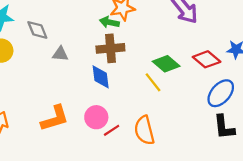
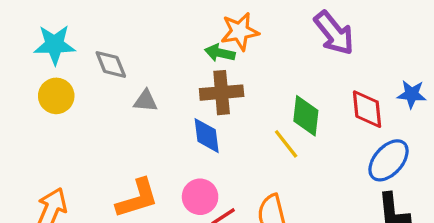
red diamond: (207, 59) -> (367, 109), turned 44
green diamond: (166, 64) -> (306, 116), turned 56

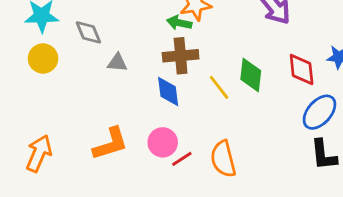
yellow line: (286, 144) -> (219, 87), moved

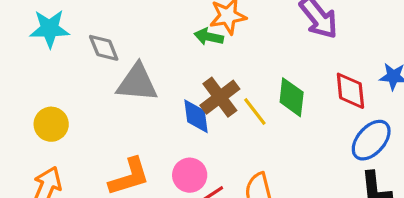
brown cross: (181, 56) -> (220, 97), moved, turned -32
yellow circle: (43, 58) -> (51, 124), moved
gray triangle: (117, 63) -> (137, 83), size x1.8

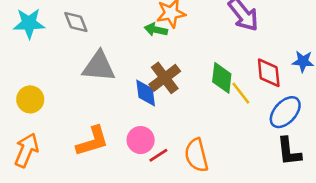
gray diamond: (104, 48) -> (76, 22), moved
yellow line: (255, 111) -> (241, 93), moved

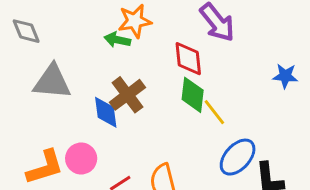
red diamond: (269, 73) -> (188, 59), moved
blue ellipse: (285, 112) -> (238, 157), moved
pink circle: (141, 140) -> (81, 159), moved

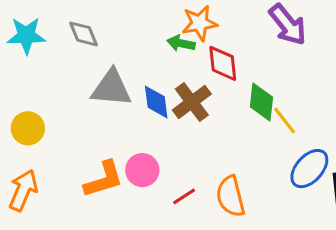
red diamond: (188, 59) -> (223, 63), moved
blue diamond: (106, 112) -> (156, 102), moved

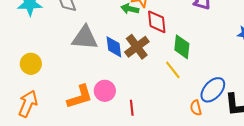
yellow line: (285, 121) -> (173, 70), moved
red line: (184, 196) -> (132, 108), turned -63
orange semicircle: (230, 196) -> (196, 108), moved, size x0.6

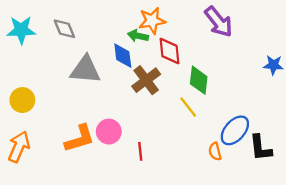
blue diamond: (114, 47) -> (123, 56), moved

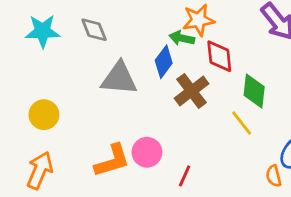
blue diamond: (123, 56) -> (164, 62), turned 44
red line: (140, 151) -> (185, 176), turned 30

